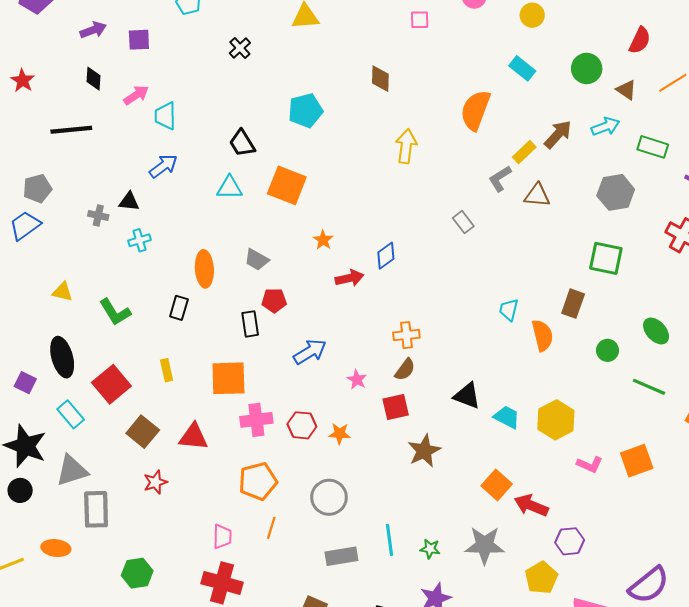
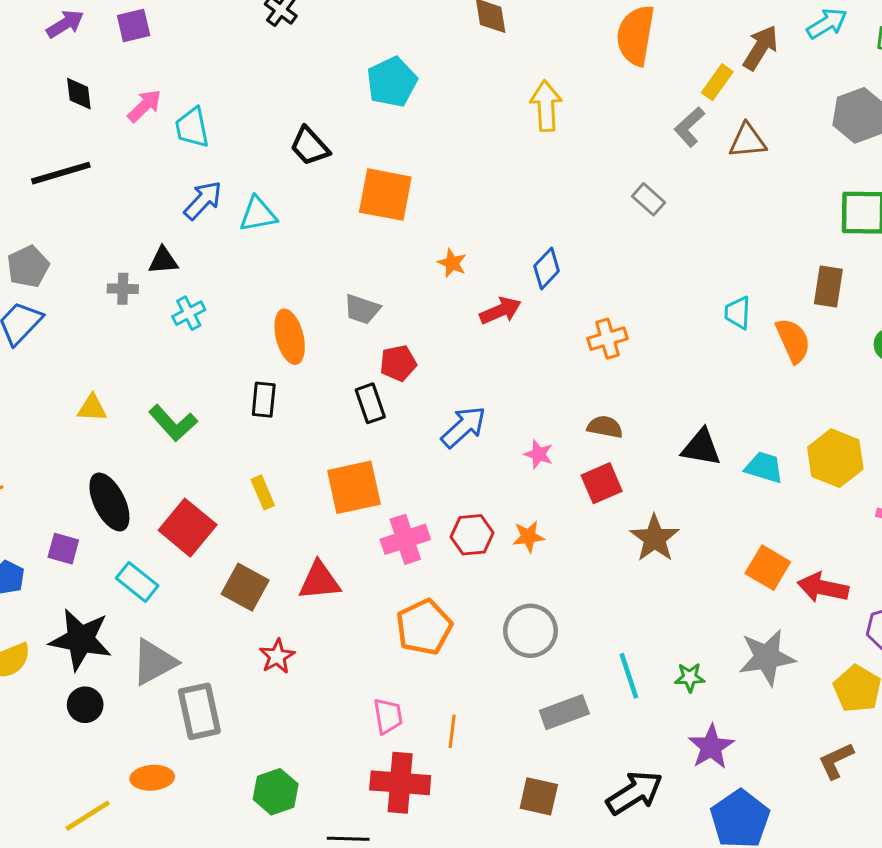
cyan triangle: (229, 188) -> (258, 214), moved
orange cross: (406, 335) -> (607, 339), moved
brown semicircle: (405, 370) -> (605, 427), turned -105
orange line: (271, 528) -> (452, 731), moved

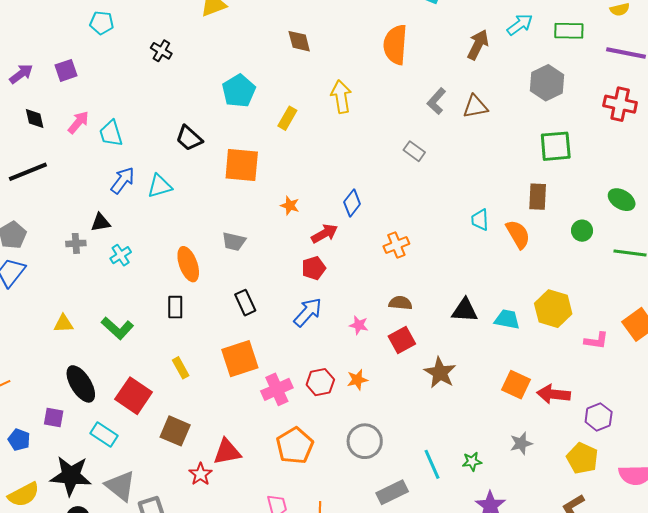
yellow rectangle: (717, 82) -> (287, 118), moved
red pentagon: (398, 363) -> (314, 268), moved
red triangle: (320, 581) -> (227, 452), moved
gray star: (767, 657) -> (521, 443), size x0.6
gray triangle: (154, 662) -> (120, 486), turned -48

